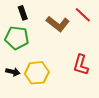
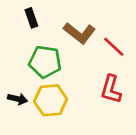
red line: (83, 15) -> (114, 47), moved
green pentagon: (17, 38) -> (45, 62), moved

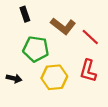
yellow hexagon: (51, 100) -> (54, 77), moved

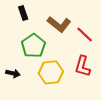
green pentagon: (36, 49) -> (33, 46), turned 30

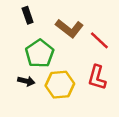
black arrow: (13, 73) -> (26, 81), moved

